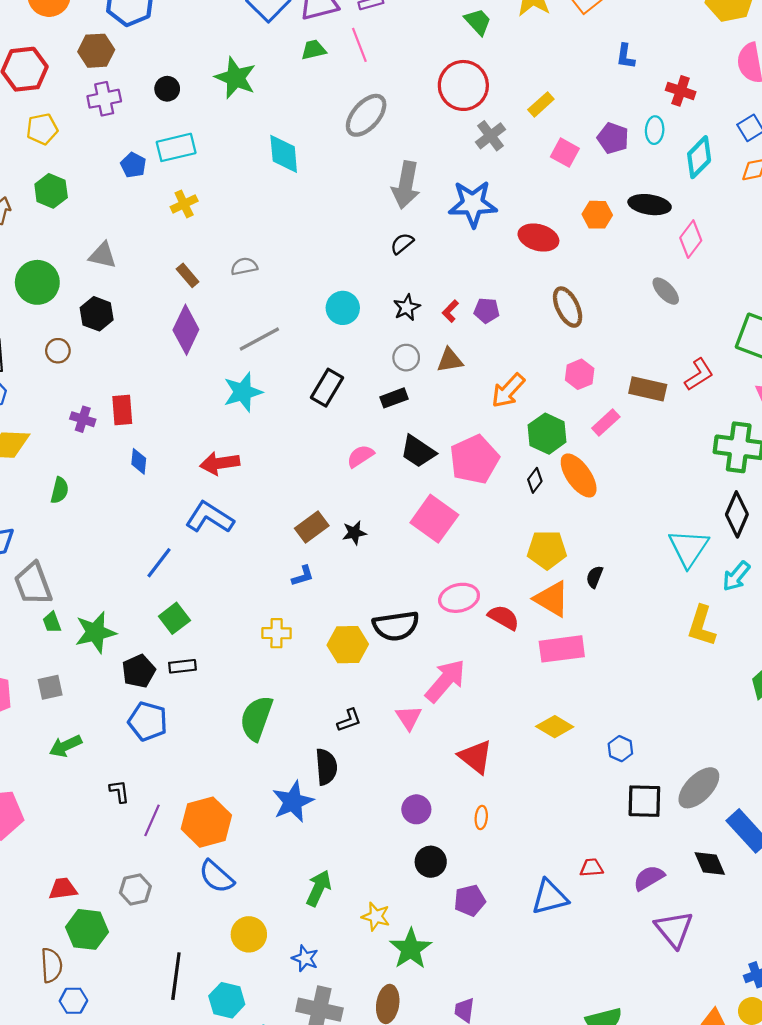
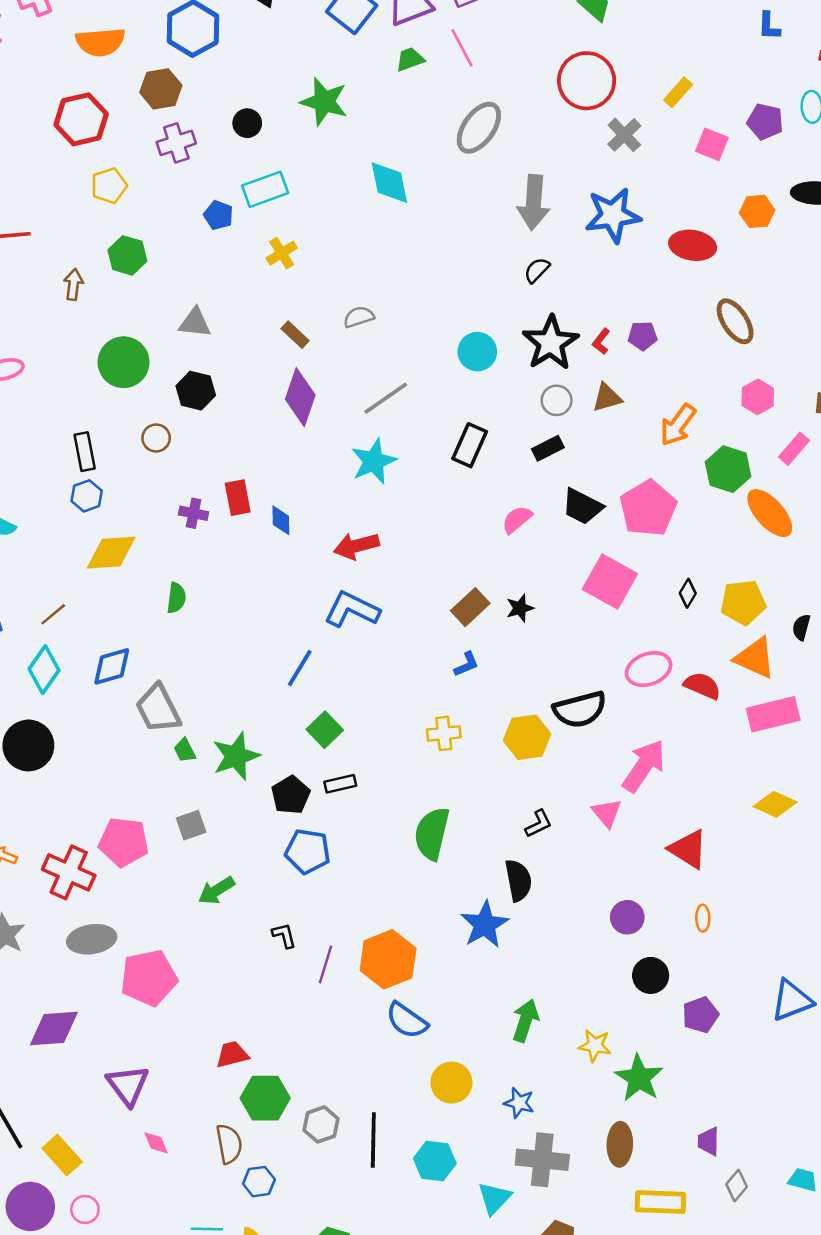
black star: (407, 308) -> (551, 343), size x1.8
blue diamond: (139, 461) -> (281, 520), moved
black diamond: (535, 480) -> (688, 593), moved
gray hexagon: (135, 889) -> (321, 1124), moved

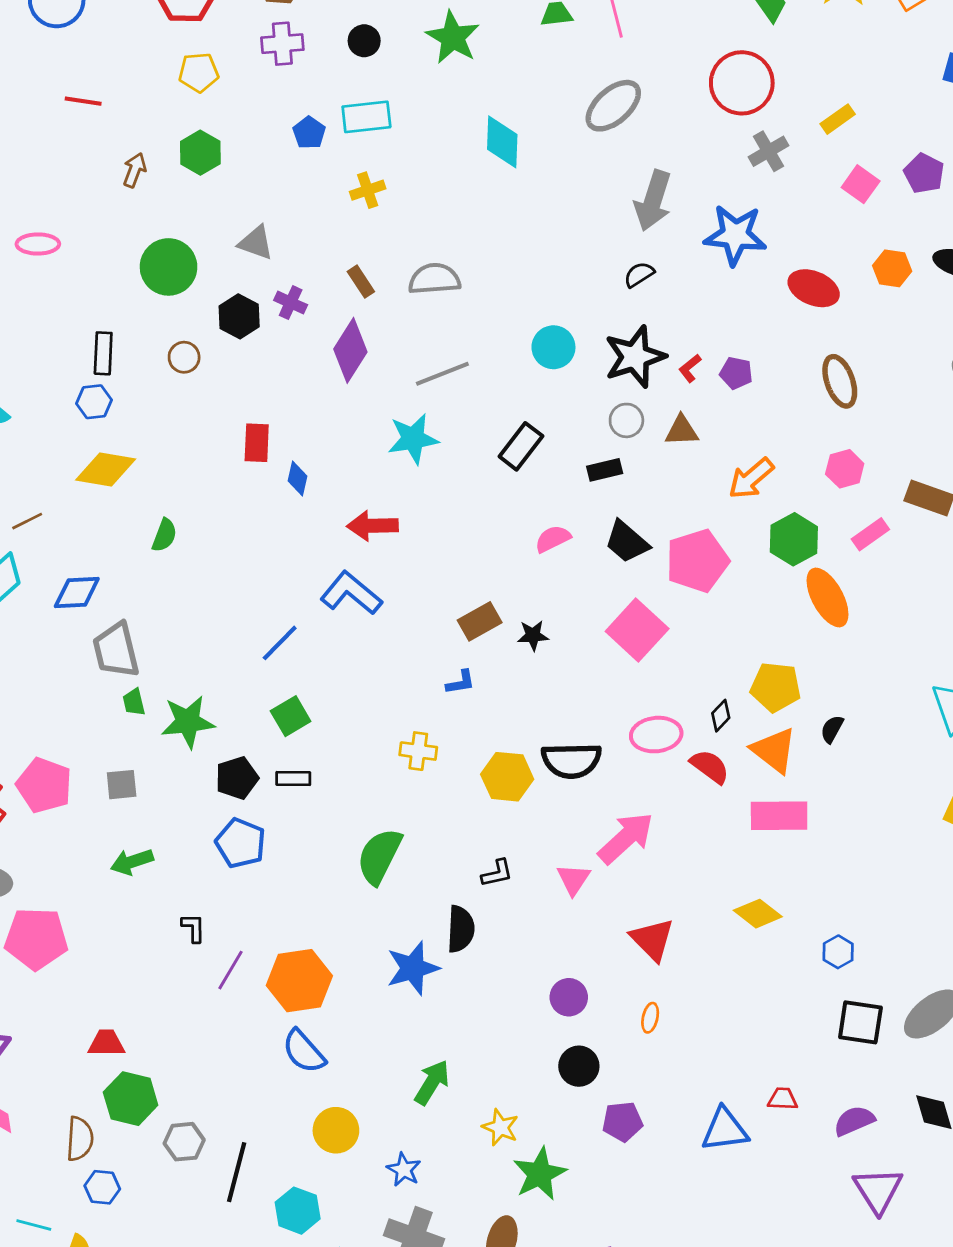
gray semicircle: (359, 317) -> (434, 279), size x1.5
purple cross: (194, 513) -> (291, 303), moved
black diamond: (688, 593) -> (721, 716), moved

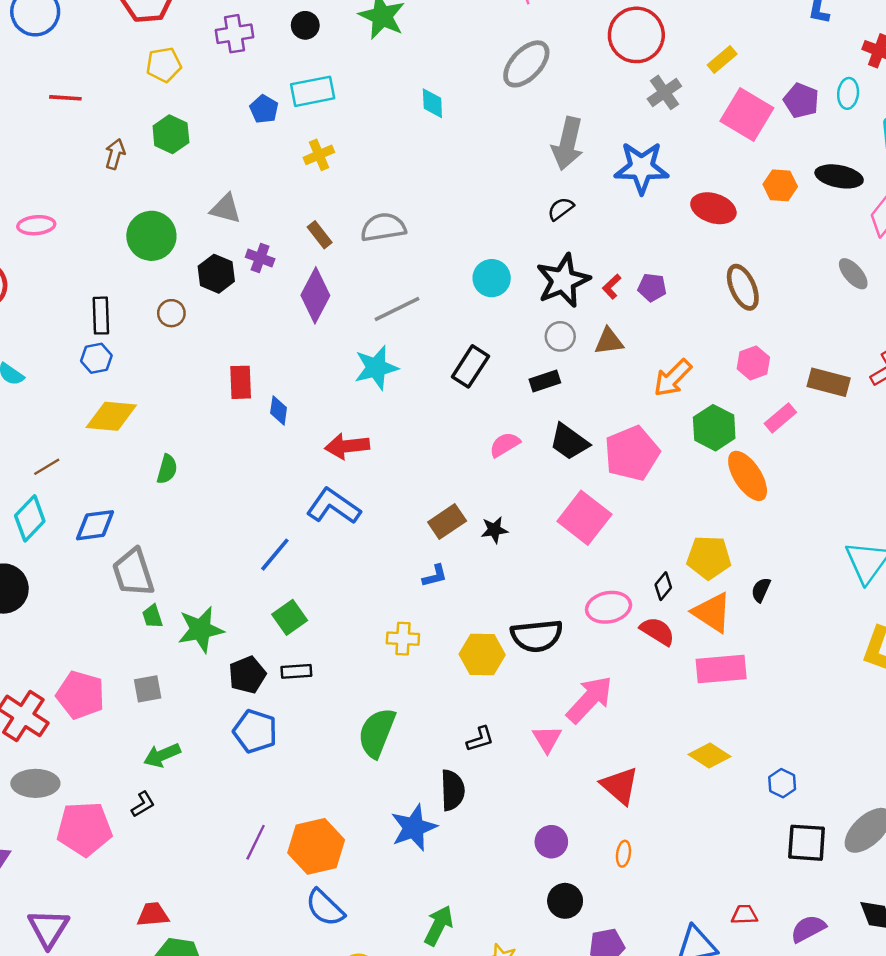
cyan diamond: (502, 142) -> (432, 103), size x0.7
pink square: (861, 184) -> (747, 114), size x1.6
black L-shape: (193, 928) -> (143, 804), moved, turned 64

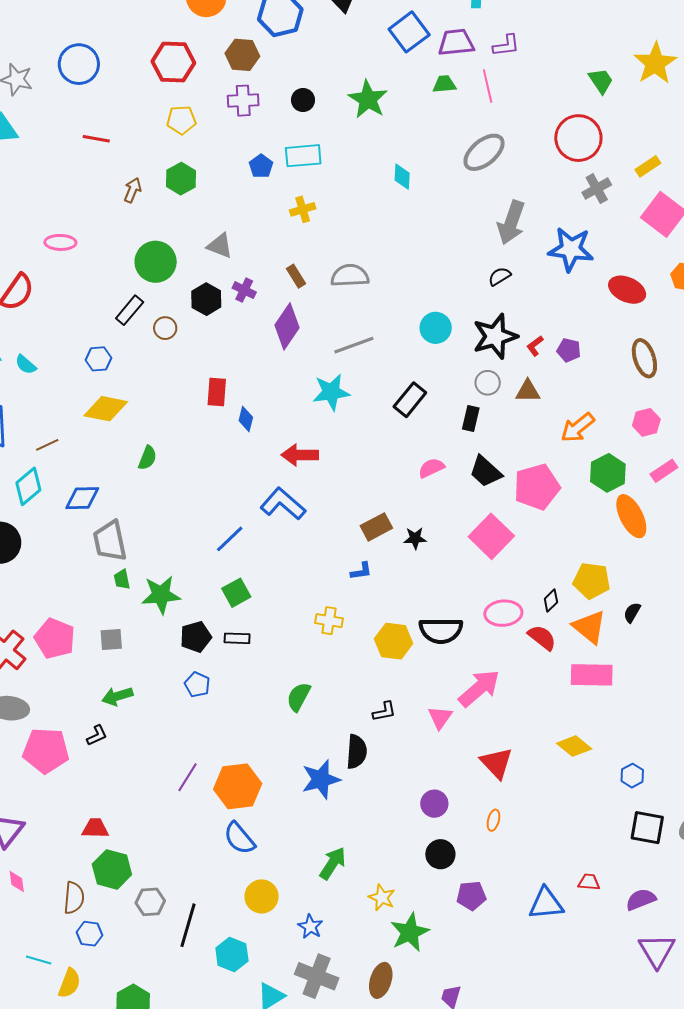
black rectangle: (101, 316) -> (130, 310), moved, turned 36
black rectangle: (545, 381) -> (471, 419), turned -65
blue pentagon: (255, 731) -> (197, 685), size x0.7
green semicircle: (377, 733) -> (299, 697), size x0.7

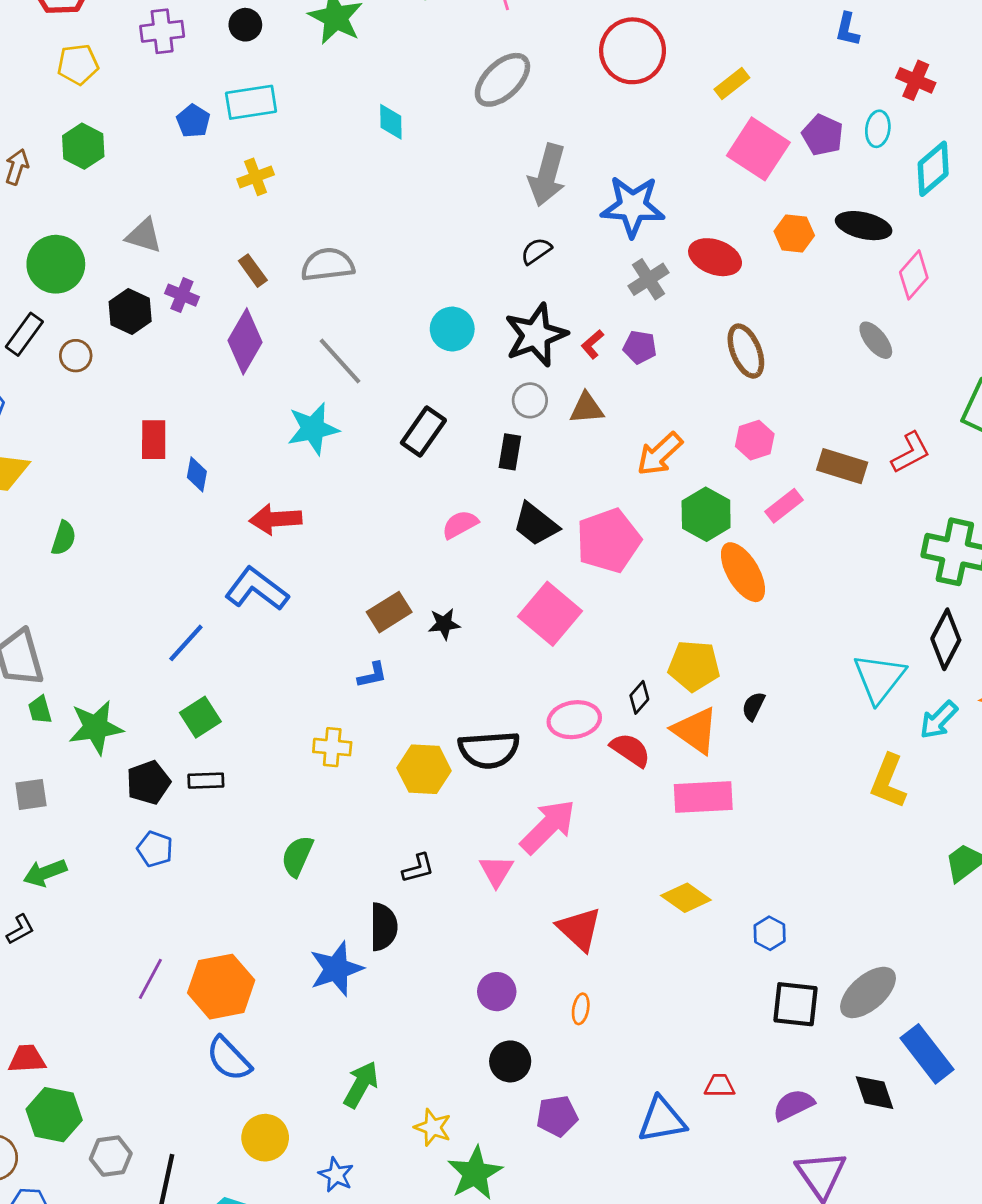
gray cross: (597, 189) -> (649, 279), moved
gray line: (354, 345) -> (340, 361), turned 72

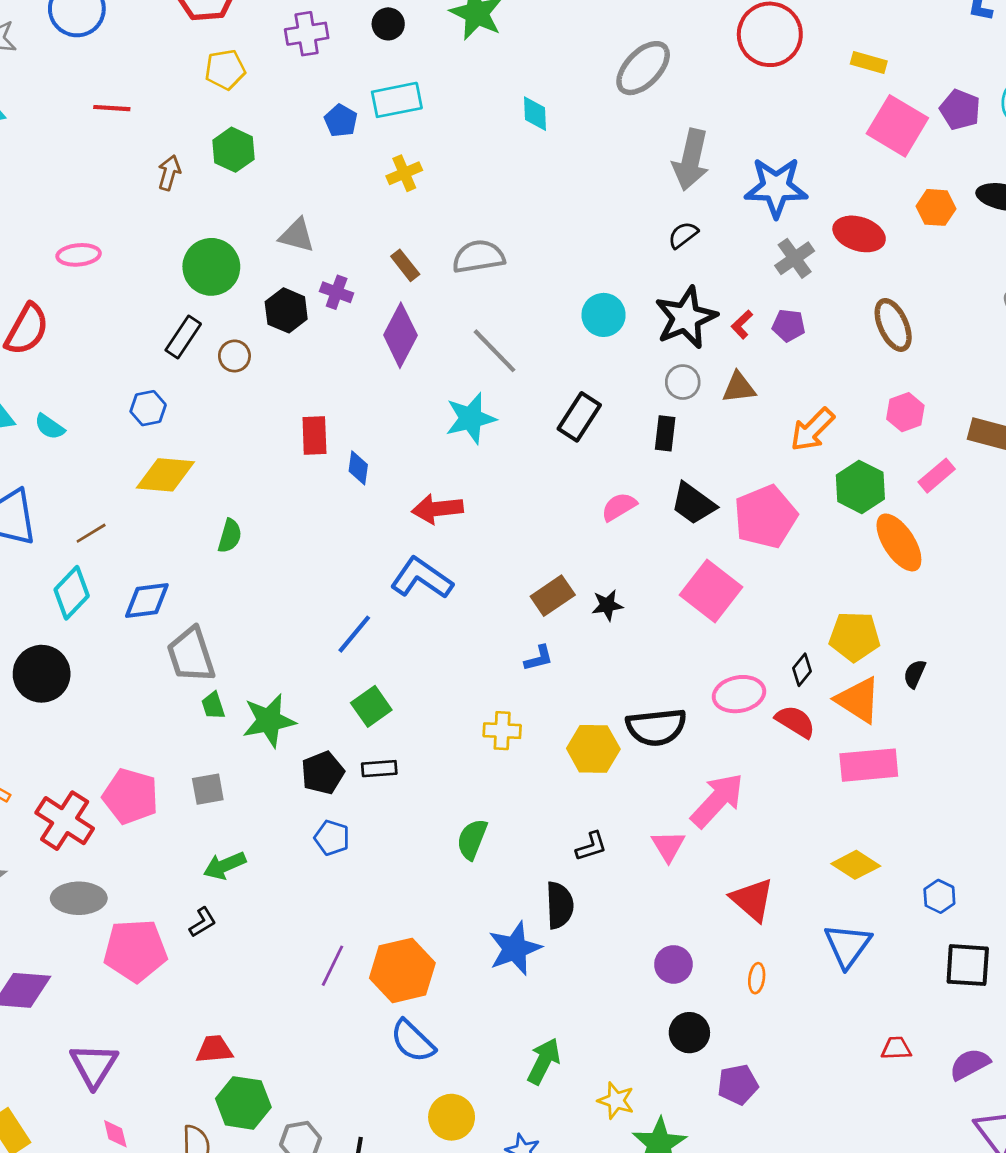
yellow rectangle: (732, 84) -> (869, 63), turned 56
blue triangle: (662, 1120) -> (848, 945), moved, turned -42

